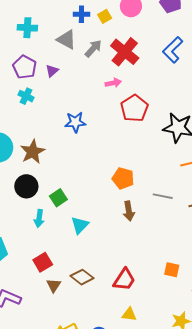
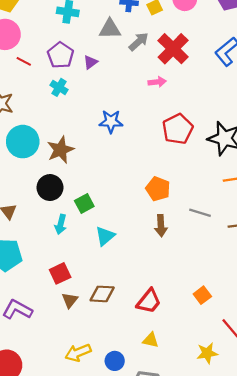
gray triangle: (66, 40) -> (110, 29), turned -35
red pentagon: (134, 108) -> (178, 129), moved
orange square: (172, 270) -> (202, 295), turned 35
brown diamond: (82, 277) -> (102, 294), turned -40

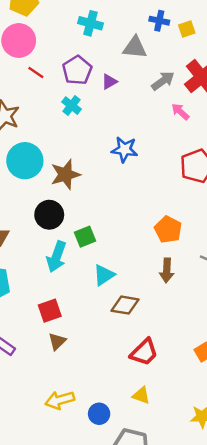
gray arrow: (139, 42) -> (163, 81), moved
pink arrow: (157, 82) -> (180, 112), turned -138
cyan arrow: (61, 224) -> (56, 257), size x1.4
brown diamond: (102, 294) -> (125, 305), moved

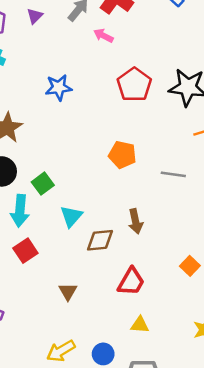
purple triangle: (109, 82) -> (35, 16), moved
brown arrow: (167, 270) -> (135, 221), moved
red square: (50, 311) -> (25, 251), moved
brown triangle: (57, 341) -> (68, 292), moved

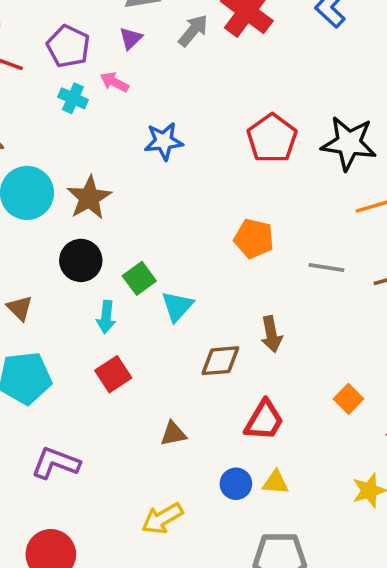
pink arrow: (103, 36) -> (114, 82), moved
cyan arrow: (20, 211) -> (106, 317), size x0.7
cyan triangle: (71, 216) -> (177, 306), moved
brown triangle: (68, 292) -> (173, 434), turned 48
blue circle: (103, 354) -> (236, 484), moved

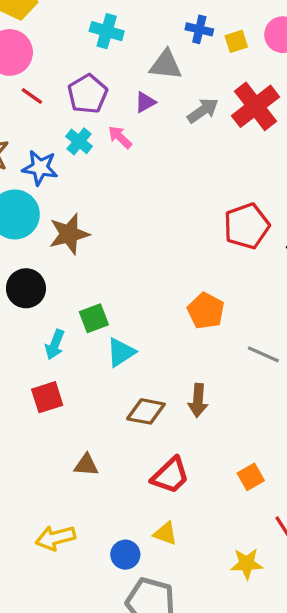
blue star: (164, 141) -> (40, 168), moved
black circle: (81, 260) -> (26, 288), moved
blue circle: (236, 484) -> (125, 555), moved

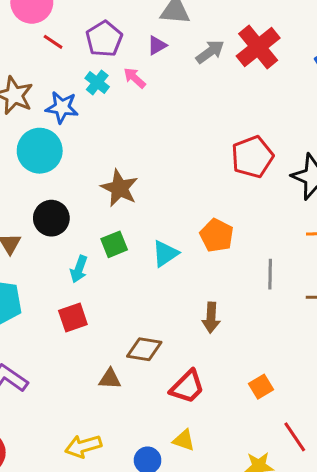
brown star: (69, 234) -> (120, 188), moved, turned -30
cyan triangle: (121, 352) -> (165, 254), moved
gray line: (263, 354) -> (270, 274), turned 68
brown diamond: (146, 411) -> (144, 349), moved

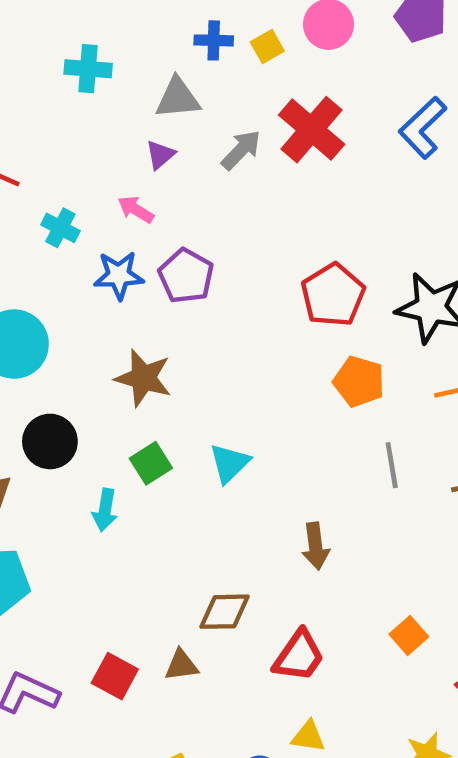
purple pentagon: (104, 39) -> (186, 276), moved
cyan cross: (97, 83) -> (60, 228), moved
blue star: (62, 107) -> (119, 275), moved
orange pentagon: (217, 235) -> (359, 381), moved
red square: (73, 318) -> (115, 676), moved, turned -32

